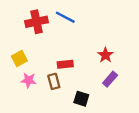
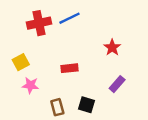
blue line: (65, 17) -> (70, 18), turned -54
red star: (105, 55) -> (112, 47), moved
brown rectangle: (54, 81) -> (57, 107), moved

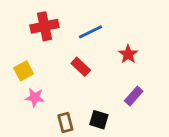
blue line: (70, 18) -> (91, 32), moved
red rectangle: (70, 68) -> (81, 67), moved, turned 49

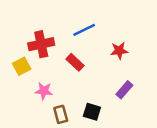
red cross: (44, 26) -> (41, 44), moved
red star: (128, 54) -> (119, 51), turned 30
pink star: (35, 97) -> (44, 91), moved

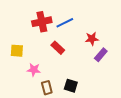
red cross: (41, 44) -> (42, 22), moved
yellow square: (22, 66) -> (17, 51), turned 32
purple rectangle: (124, 90) -> (101, 55), moved

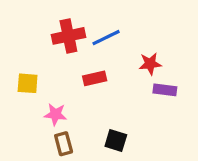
red rectangle: (58, 48) -> (95, 78), turned -56
purple rectangle: (101, 55) -> (165, 90), turned 56
brown rectangle: (47, 88) -> (64, 144), moved

